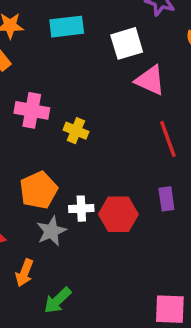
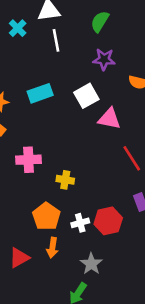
yellow cross: (76, 131) -> (65, 180), moved
gray star: (51, 231) -> (91, 264), moved
orange arrow: (24, 273) -> (52, 248), moved

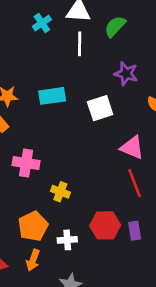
green semicircle: (100, 21) -> (115, 26), moved
pink triangle: (109, 119) -> (132, 148), moved
red hexagon: (108, 221) -> (105, 225), moved

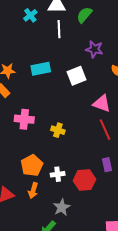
yellow cross: (60, 192) -> (58, 130), moved
red hexagon: (105, 225) -> (84, 180), moved

